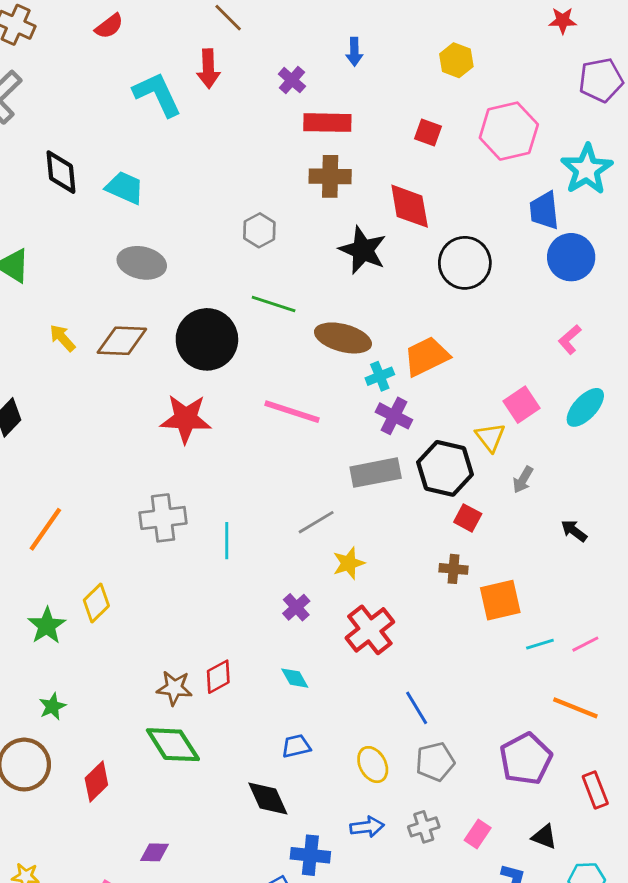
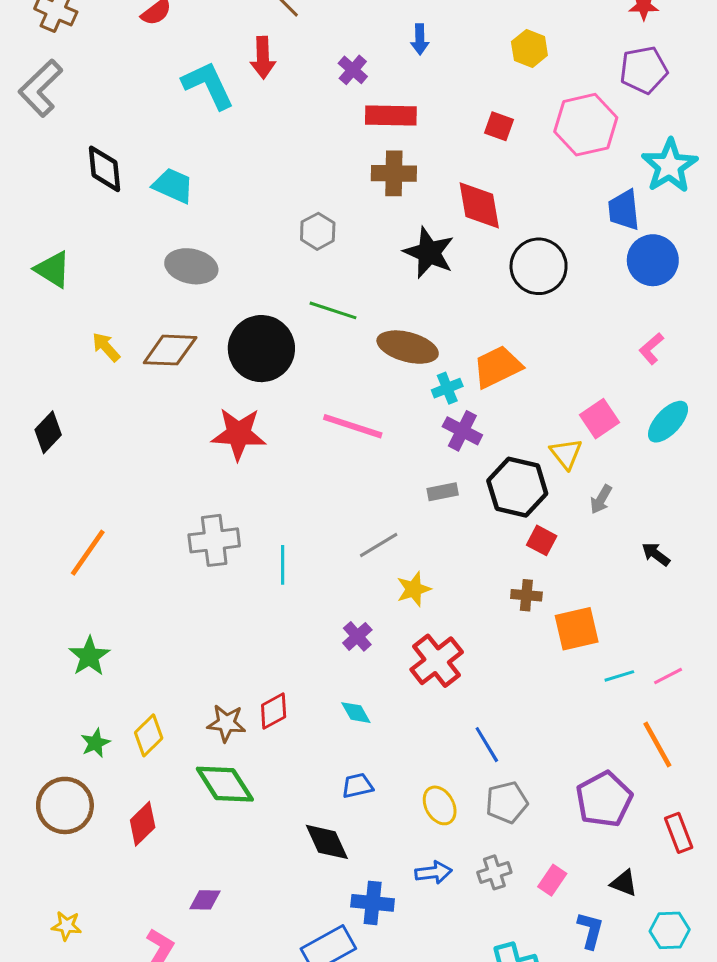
purple pentagon: (601, 80) -> (644, 70), moved
gray rectangle: (376, 473) -> (443, 492), size x0.6
yellow diamond: (96, 603) -> (149, 735), moved
orange line: (575, 708) -> (657, 745), turned 39

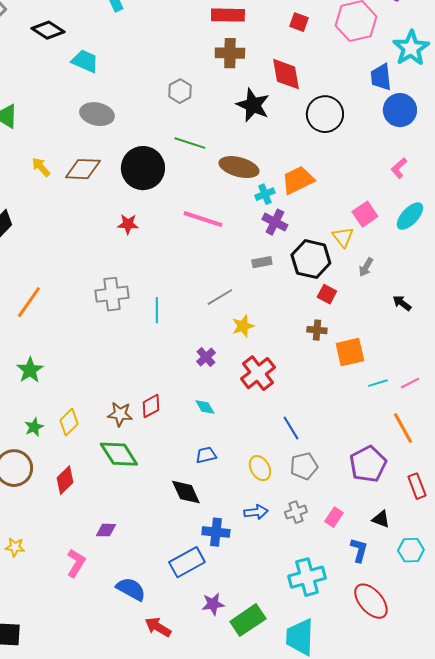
black diamond: (105, 169) -> (48, 30), moved, turned -52
red star: (239, 434) -> (128, 224), size x0.6

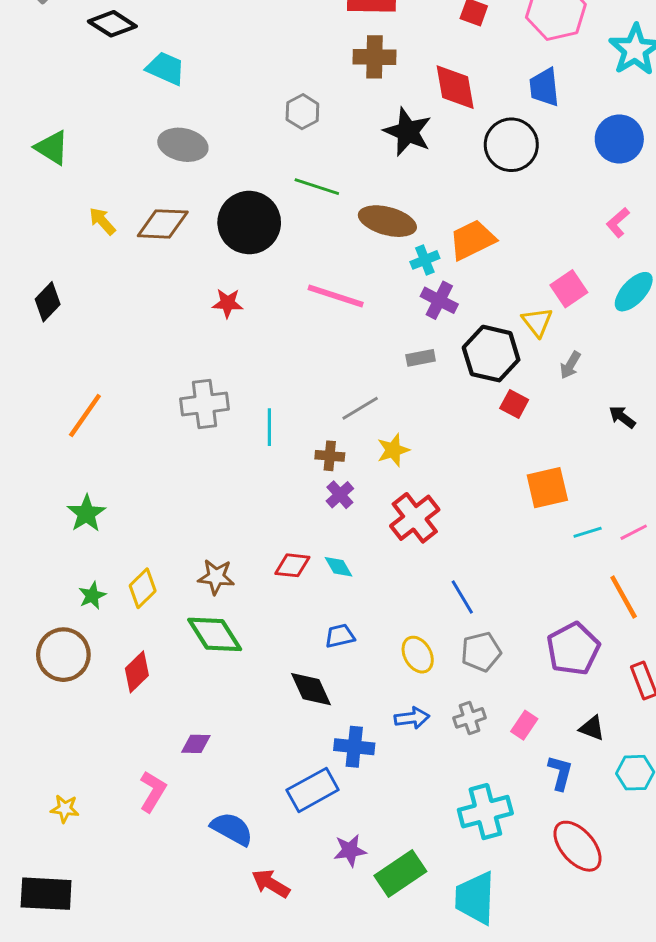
blue trapezoid: (381, 77) -> (544, 87), moved
brown cross: (317, 330) -> (330, 456), moved
red diamond: (151, 406) -> (292, 565), moved, turned 35
yellow star: (15, 547) -> (65, 809), moved

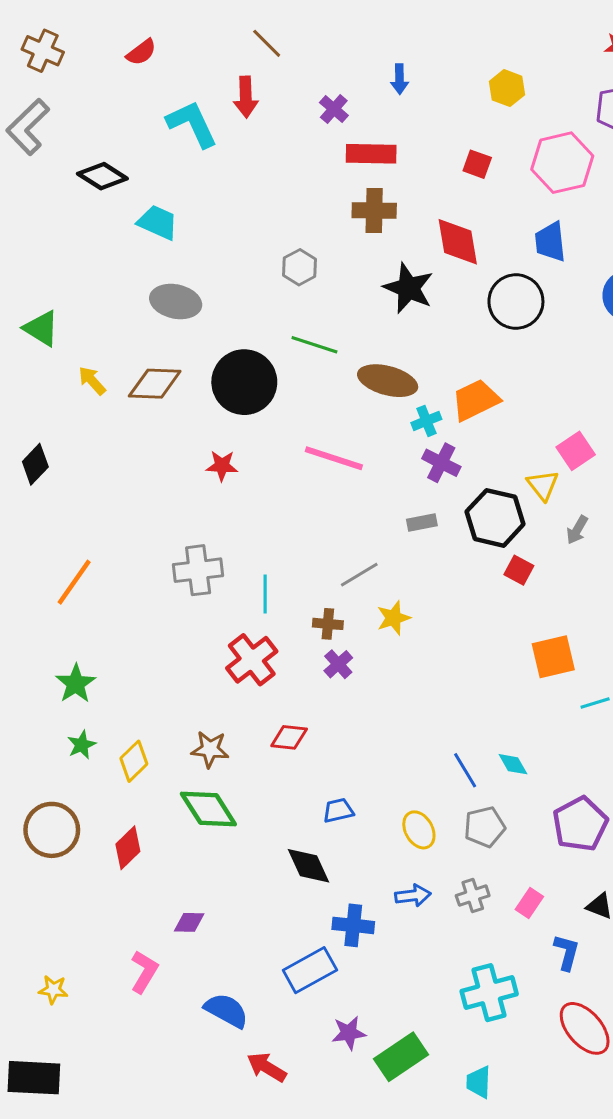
green triangle: (52, 148) -> (41, 328), moved
red cross: (415, 518) -> (252, 660), moved
cyan diamond: (338, 567) -> (513, 764), moved
green star: (92, 596) -> (82, 745), moved
cyan trapezoid: (475, 898) -> (479, 1082), size x0.6

